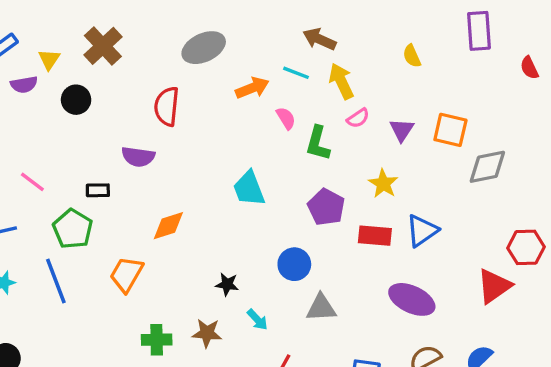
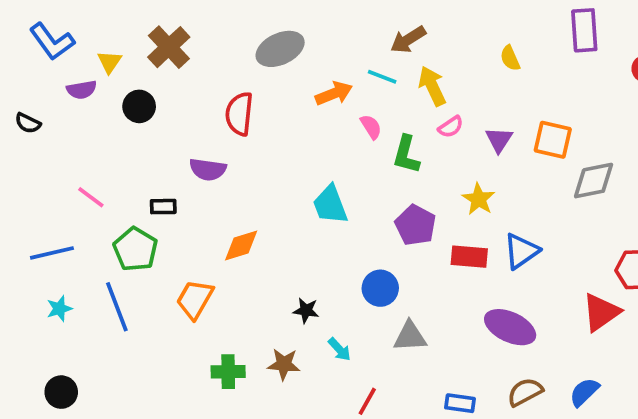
brown arrow: (319, 39) -> (408, 40), turned -56

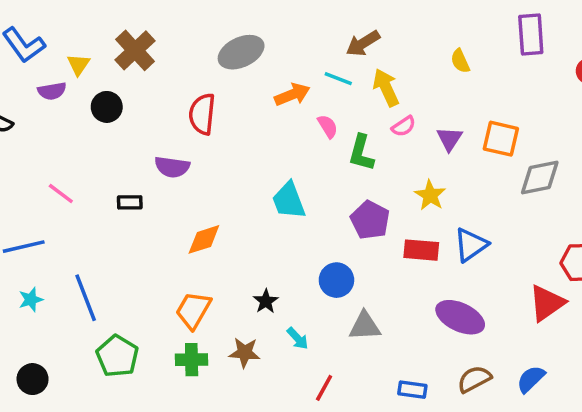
green pentagon: (135, 249) -> (117, 356), moved
orange trapezoid: (195, 299) -> (193, 310), moved
black star: (306, 310) -> (266, 301), turned 30

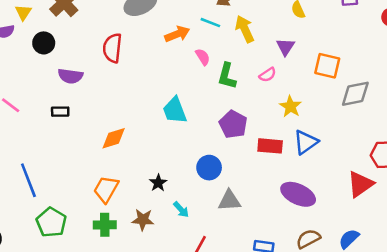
pink semicircle: (404, 126) -> (268, 75), moved
purple triangle: (450, 139) -> (285, 47), moved
purple semicircle: (172, 167) -> (70, 76), moved
yellow star: (430, 195) -> (290, 107), moved

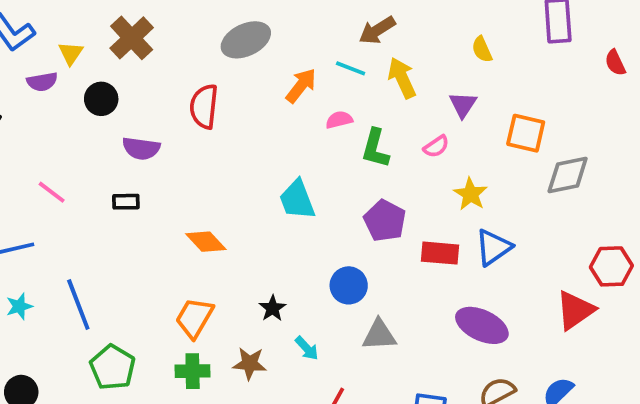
orange arrow: (177, 34) -> (301, 86), turned -30
pink semicircle: (203, 57) -> (339, 120), turned -72
orange diamond: (114, 138) -> (206, 242), turned 64

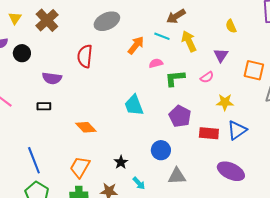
yellow triangle: (71, 53) -> (15, 18), moved
black circle: (101, 99) -> (22, 53), moved
green L-shape: (375, 148) -> (175, 78), turned 70
yellow star: (470, 194) -> (225, 102), turned -30
blue line: (78, 304) -> (34, 160), moved

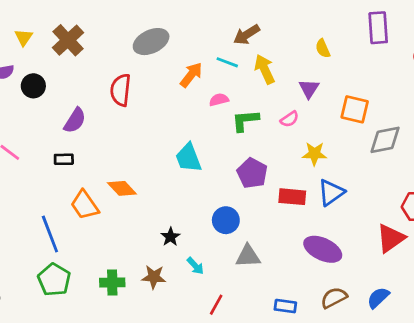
purple semicircle: (52, 78) -> (75, 120), turned -66
orange trapezoid: (80, 167) -> (85, 205), moved, turned -65

